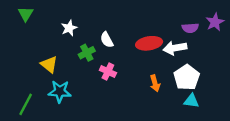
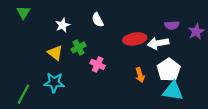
purple star: (215, 22) -> (196, 32), moved
white semicircle: (107, 40) -> (98, 20), moved
yellow triangle: (49, 64) -> (55, 53), moved
cyan triangle: (191, 101) -> (173, 91), size x1.5

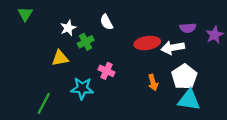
green cross: (79, 47) -> (86, 42), moved
yellow triangle: (55, 53) -> (60, 58), turned -49
cyan star: (54, 82) -> (82, 88), moved
green line: (23, 94) -> (44, 103), moved

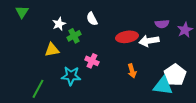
white pentagon: (184, 77) -> (175, 75), moved

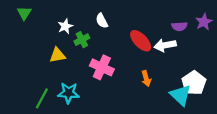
purple star: (185, 30) -> (204, 22), moved
red ellipse: (127, 37) -> (141, 41), turned 55
pink cross: (92, 61) -> (102, 67), size x1.5
cyan star: (71, 76) -> (69, 93), moved
cyan triangle: (163, 86) -> (181, 95), turned 35

